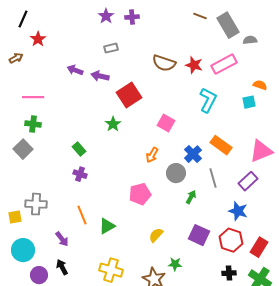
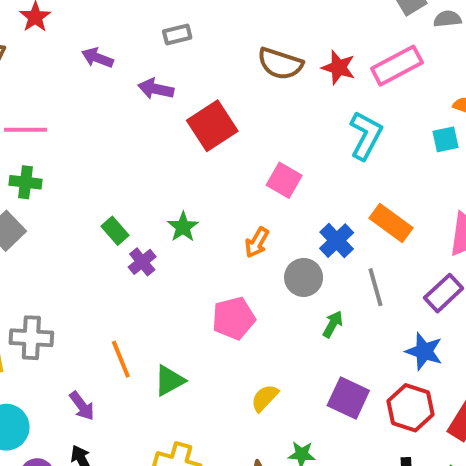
purple arrow: (75, 70) -> (97, 58), moved
green star: (113, 124) -> (183, 227), moved
purple cross: (80, 174) -> (142, 262), moved, turned 32

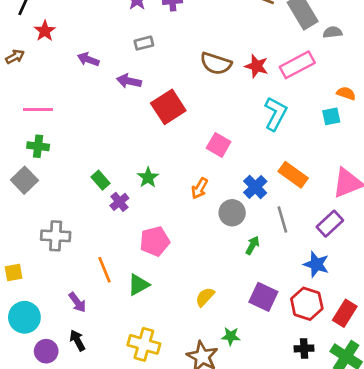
pink pentagon: (234, 318) -> (155, 241), moved
gray cross: (31, 338) -> (56, 236), moved

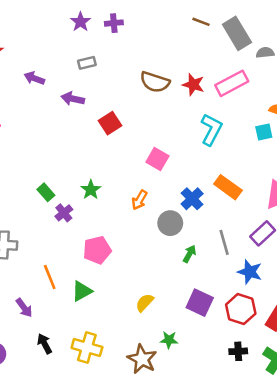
red square: (168, 107) -> (110, 123), size x0.7
gray line: (282, 220) -> (224, 242), moved
black arrow: (77, 340) -> (45, 344), moved

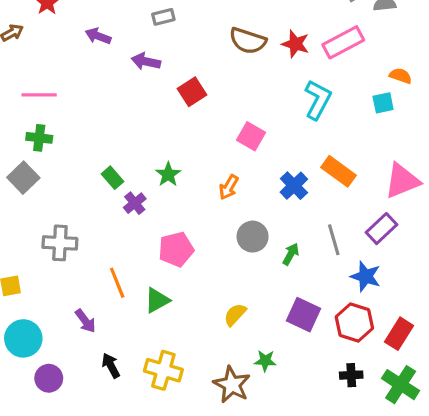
gray circle: (170, 223) -> (253, 237), moved

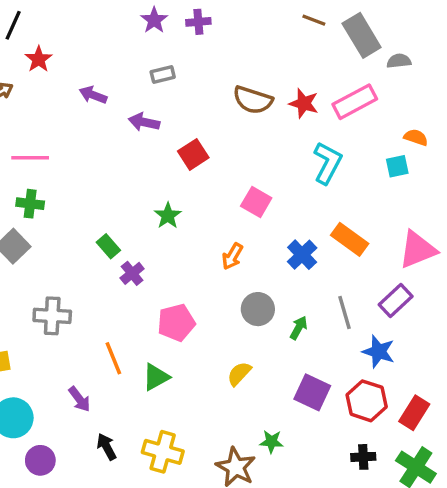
green star: (168, 174) -> (168, 216), moved
yellow semicircle: (235, 315) -> (239, 374), moved

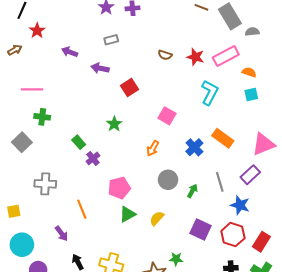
brown semicircle: (253, 100) -> (165, 55), size x0.6
orange semicircle: (416, 137) -> (249, 72), moved
green cross: (30, 204) -> (42, 117), moved
green triangle: (156, 377) -> (127, 214), moved

